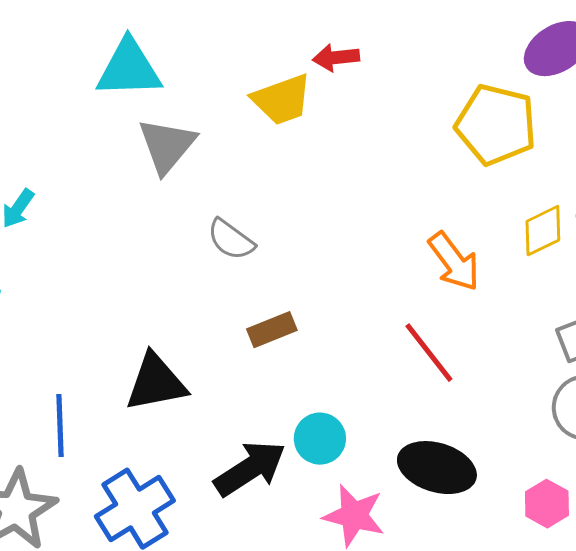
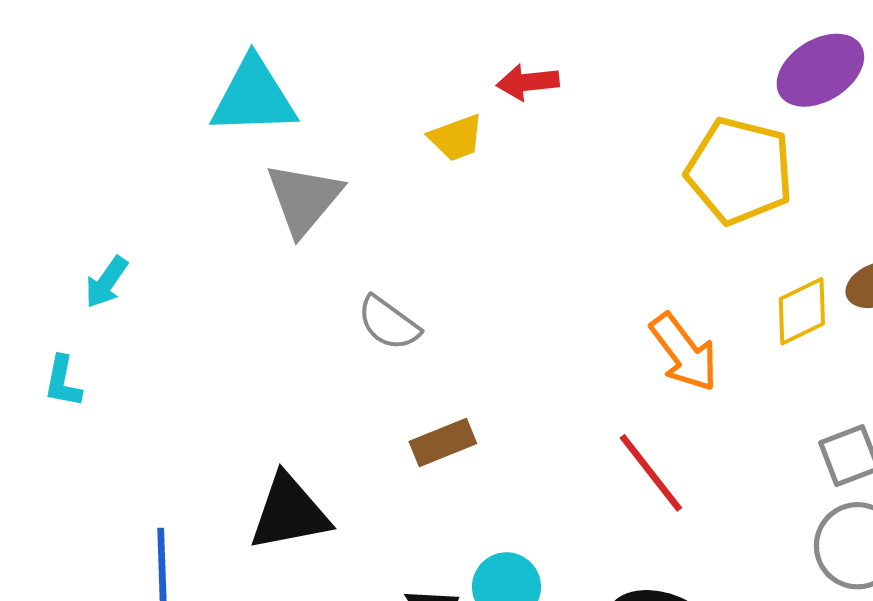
yellow trapezoid: (282, 100) -> (456, 138), size x0.7

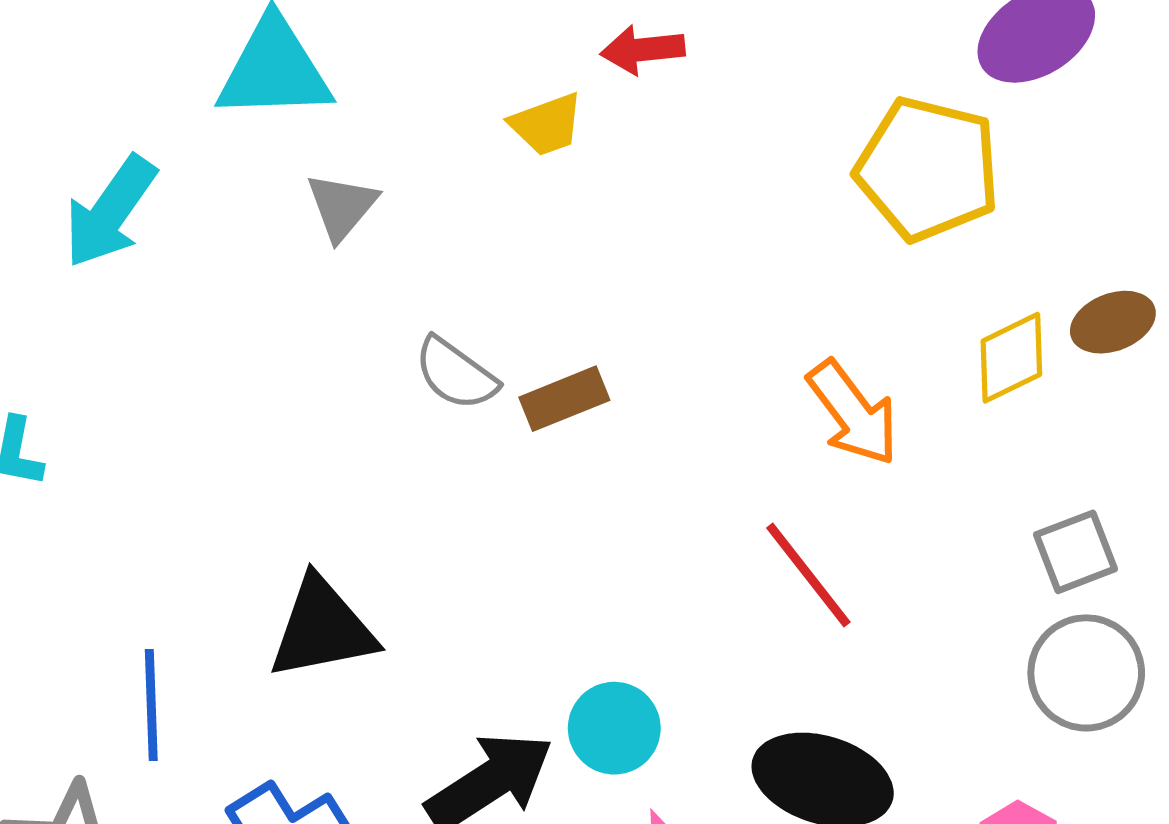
gray triangle: (304, 199) -> (342, 206), size x0.7
cyan arrow: (106, 282) -> (110, 212), moved, size x1.6
brown rectangle: (443, 442) -> (564, 399), moved

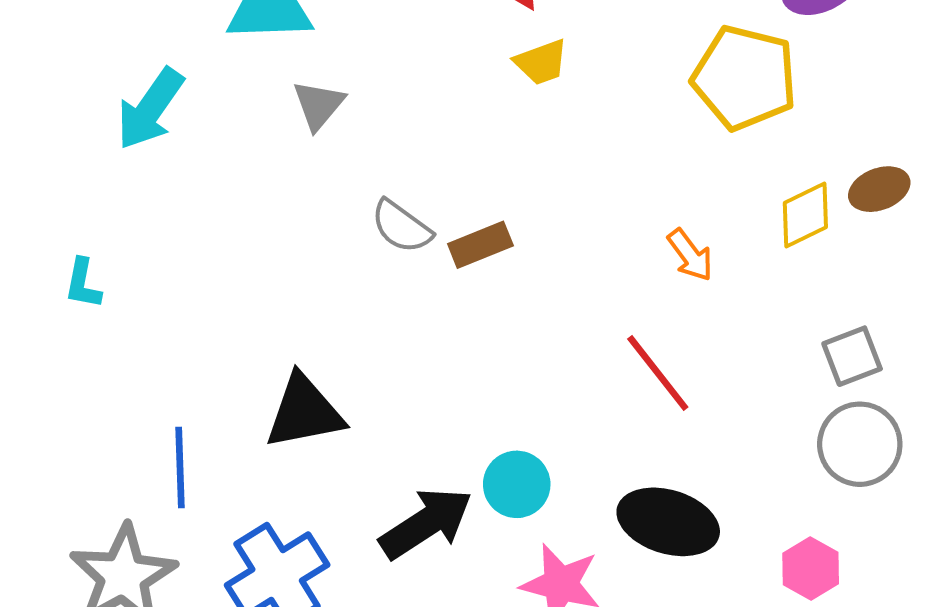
yellow trapezoid: (547, 124) -> (541, 62), moved
orange arrow: (853, 413) -> (690, 255), size x0.7

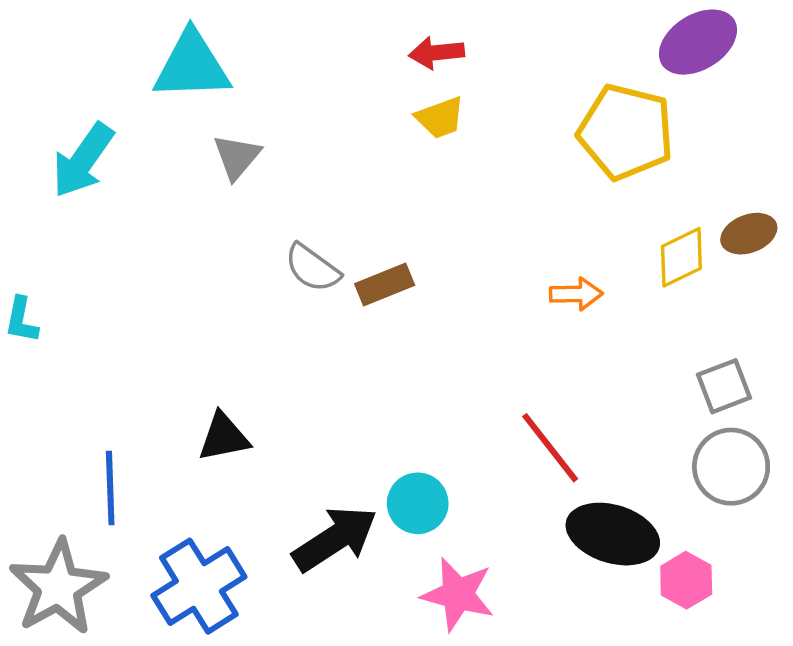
orange arrow: (690, 255) -> (576, 294), turned -54
red line: (658, 373) -> (550, 448), moved
black triangle: (304, 412) -> (224, 437), size x0.7
black ellipse: (668, 522) -> (613, 534), moved

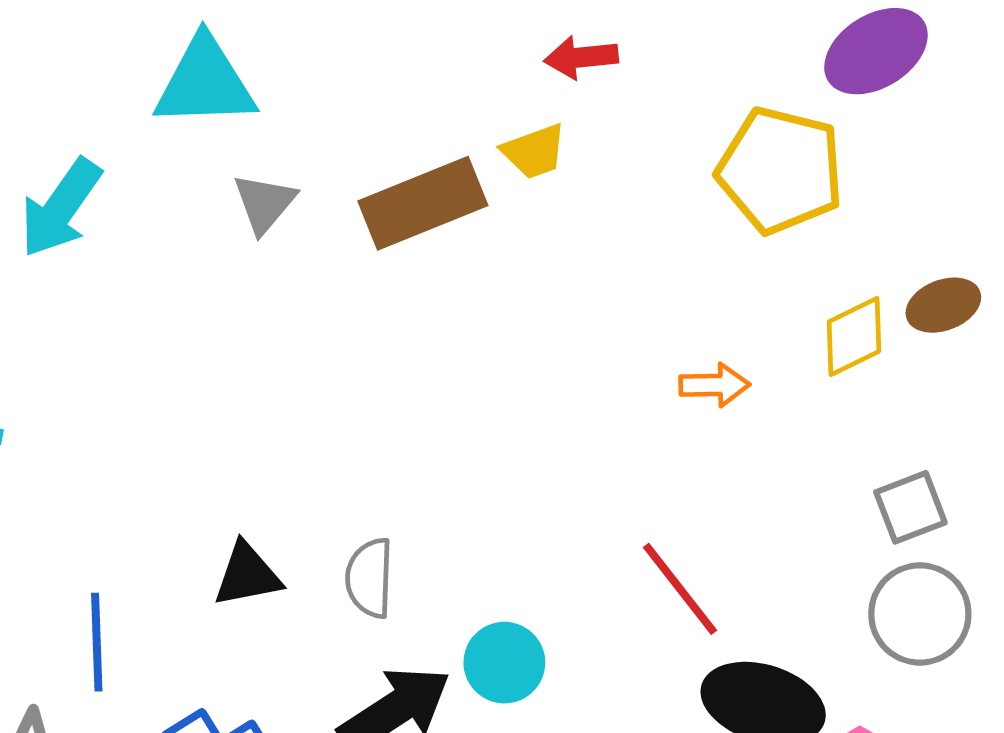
red arrow: (437, 53) -> (581, 57), moved
gray semicircle: (312, 268) -> (370, 578), moved, turned 56
brown rectangle: (385, 284) -> (423, 203), moved, size x1.6

